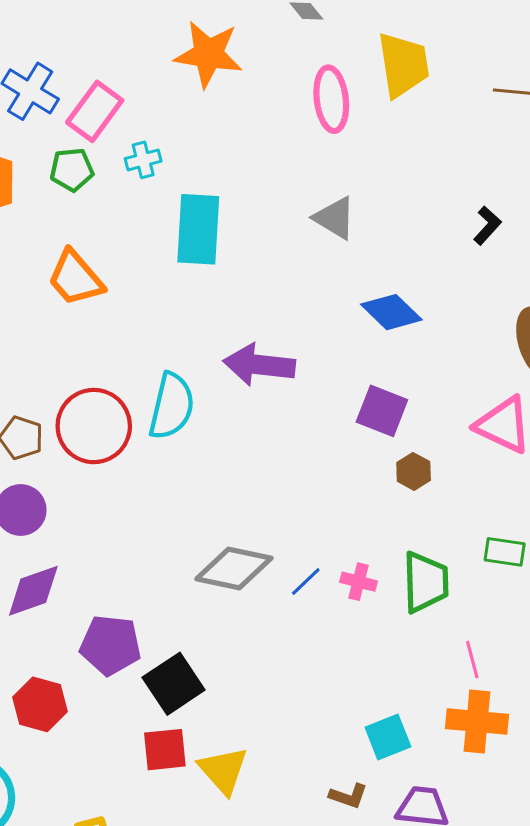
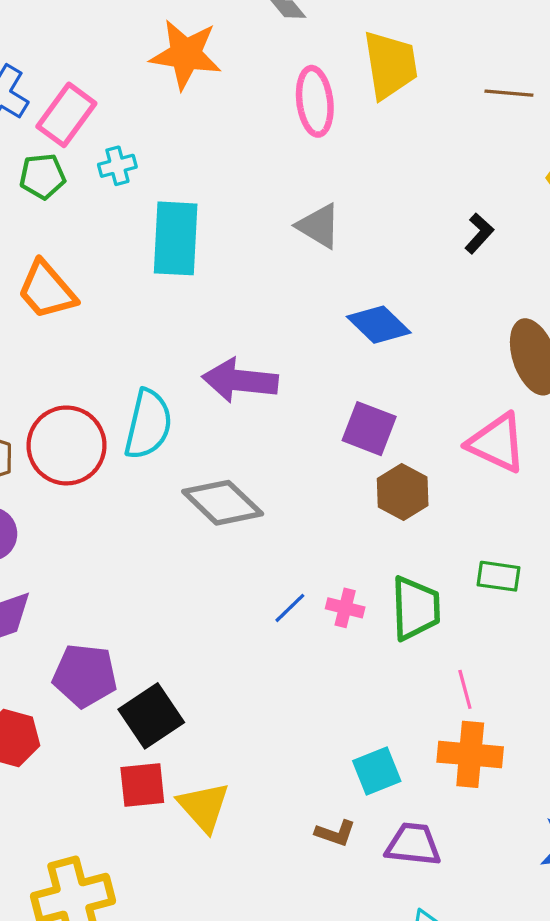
brown hexagon: (414, 471) -> (403, 492), size x1.4
gray diamond: (234, 568) -> (223, 503), moved, turned 32

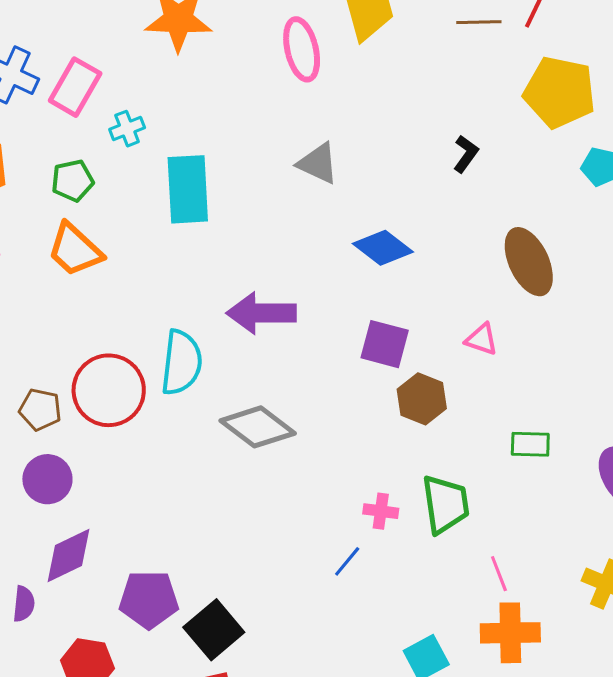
green pentagon: (42, 176) -> (73, 181), moved
pink triangle: (497, 443) -> (482, 339), moved, size x0.6
green rectangle: (499, 576) -> (530, 444), moved
blue line: (290, 608) -> (347, 561), moved

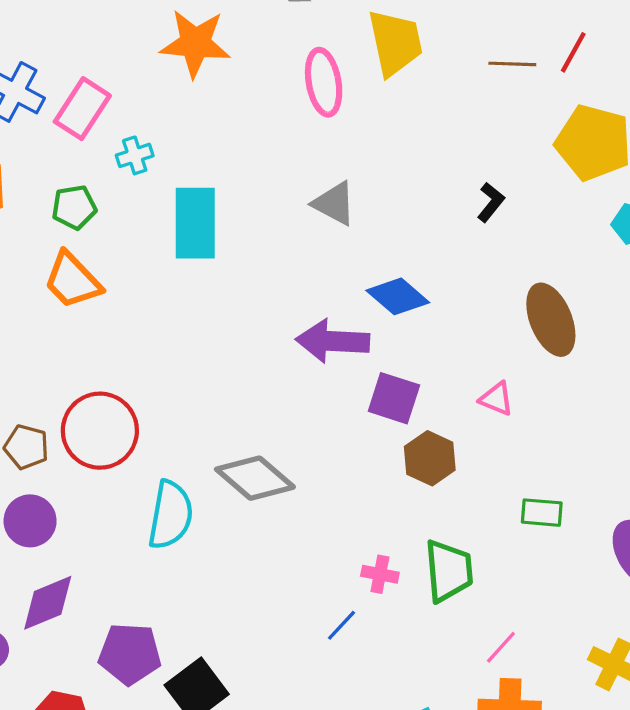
purple arrow: (261, 313) -> (333, 341), moved
cyan semicircle: (181, 363) -> (171, 515), moved
pink line: (499, 574) -> (501, 647), turned 60

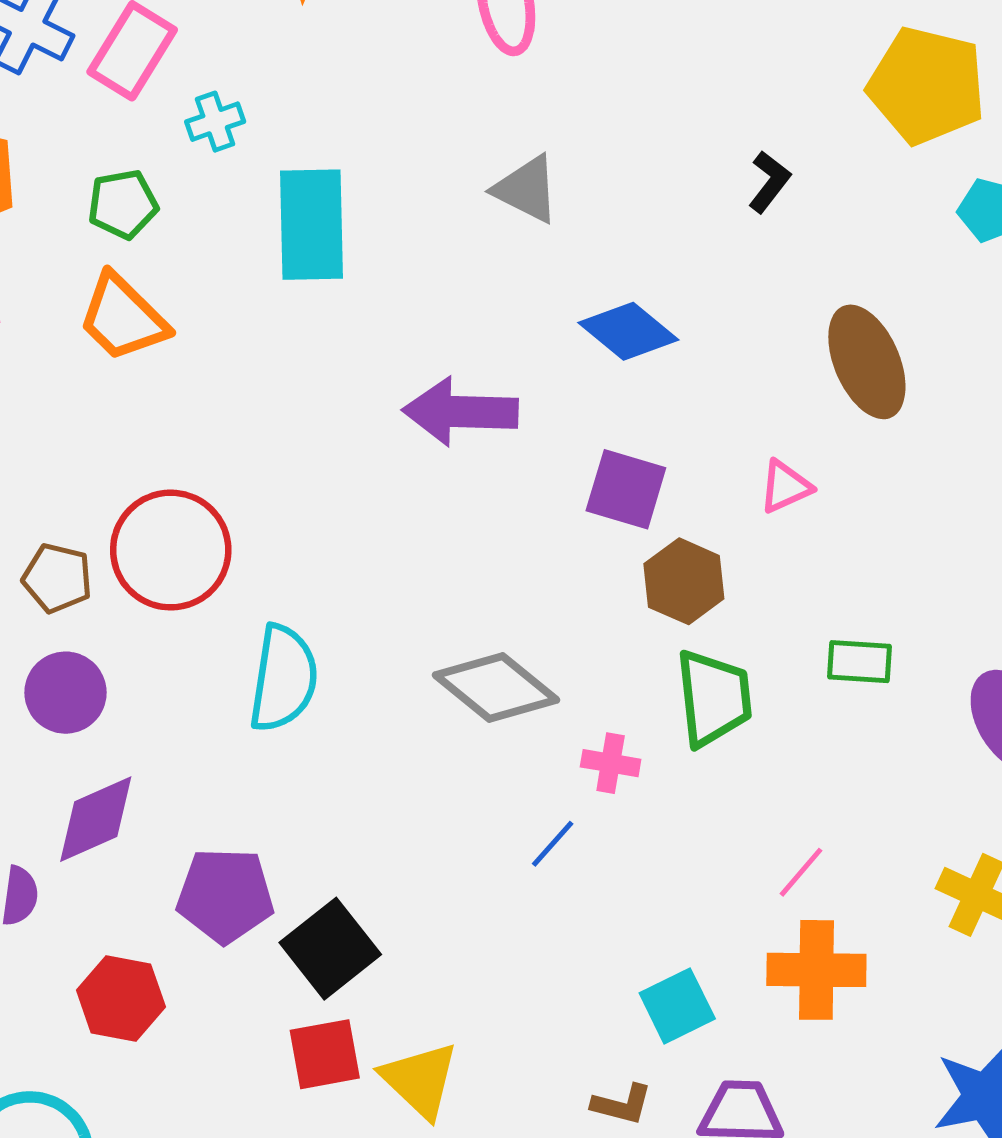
purple arrow: (333, 341) -> (460, 412), moved
pink triangle: (497, 399) -> (785, 487), turned -45
gray diamond: (255, 478) -> (496, 687), moved
green trapezoid: (449, 571) -> (714, 698), moved

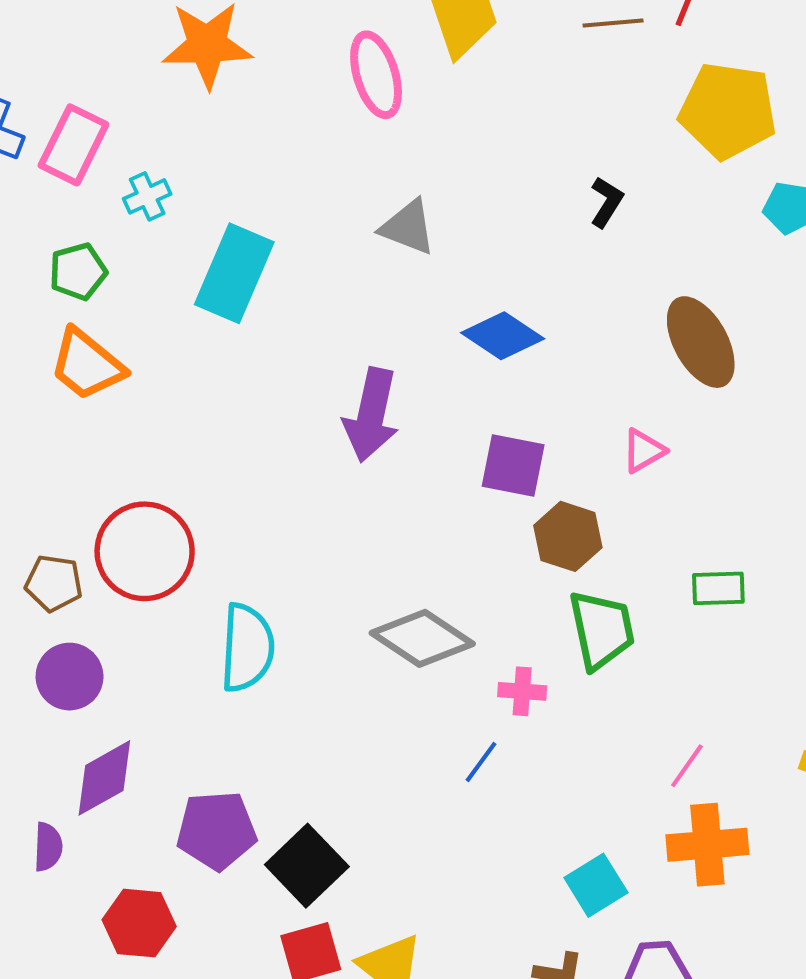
cyan rectangle: (311, 225) -> (234, 273), turned 30
purple arrow: (460, 412) -> (371, 415), turned -74

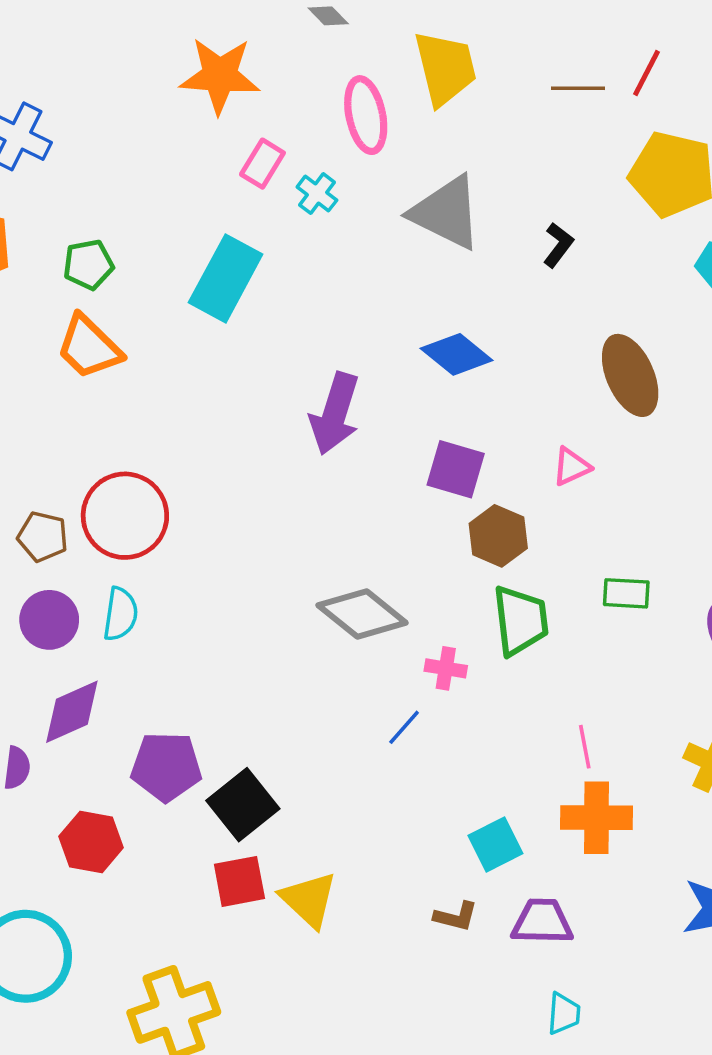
pink rectangle: (73, 145) -> (262, 164), moved, size x0.7
cyan cross: (147, 196) -> (317, 194), moved, turned -33
gray triangle: (408, 227) -> (446, 213), moved, size x1.5
cyan semicircle: (247, 648) -> (121, 614), moved, size x0.7
pink line: (687, 766) -> (585, 747), turned -51

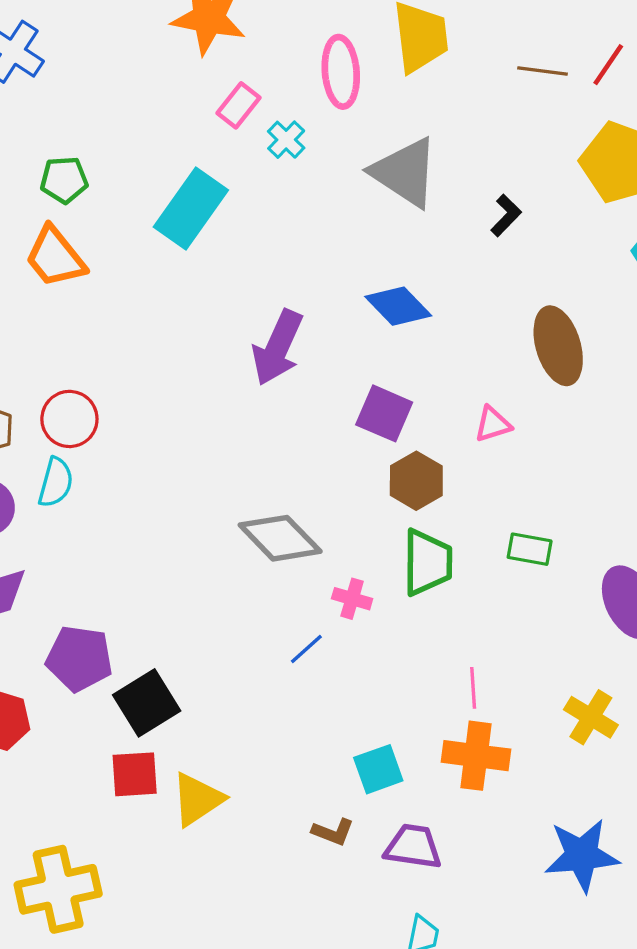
red circle: (125, 516) -> (69, 419), size x0.7
cyan semicircle: (121, 614) -> (56, 482), moved
yellow triangle: (309, 900) -> (197, 799), turned 36

